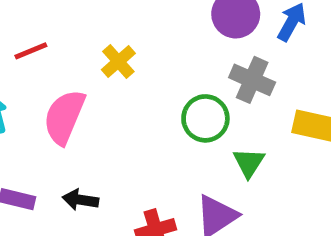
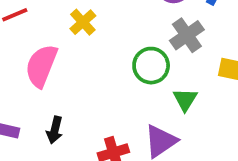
gray cross: (252, 80) -> (187, 35), turned 32
black arrow: (80, 200) -> (55, 130), turned -84

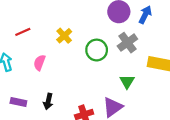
pink semicircle: (41, 66) -> (39, 63), size x0.6
green circle: (151, 66) -> (97, 50), moved

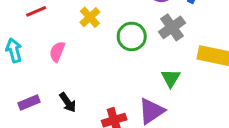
black arrow: (48, 101) -> (68, 102), turned -49
purple rectangle: (18, 102) -> (29, 102), turned -35

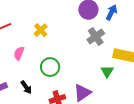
green circle: (132, 36) -> (50, 67), moved
green triangle: (171, 78) -> (107, 71), moved

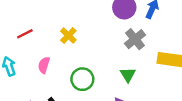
green triangle: (107, 71) -> (128, 75), moved

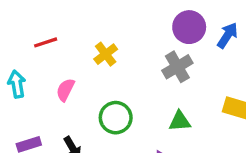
gray cross: (135, 39) -> (177, 67), moved
green triangle: (128, 75) -> (180, 121), turned 49

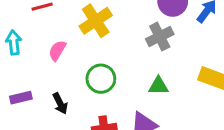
yellow cross: (106, 54) -> (96, 21), size x1.5

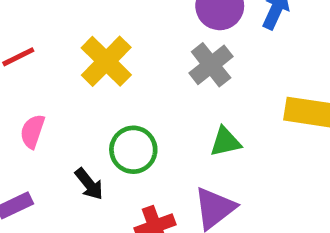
pink semicircle: (57, 51) -> (32, 131), moved
black arrow: (60, 103) -> (89, 184), moved

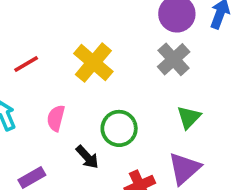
pink semicircle: (32, 131) -> (56, 118), moved
green triangle: (225, 142) -> (189, 117), turned -30

